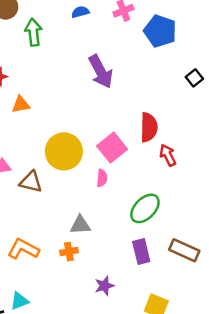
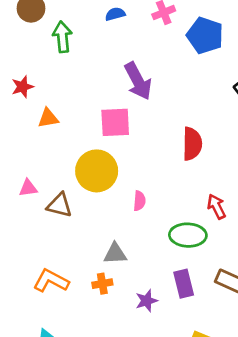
pink square: (112, 148) -> (115, 122), moved, turned 36
red arrow: (168, 155) -> (216, 207), moved
green ellipse: (145, 208) -> (188, 235), turned 48
purple star: (104, 286) -> (147, 301), moved

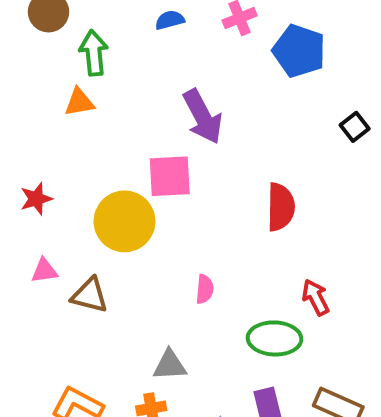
red star: (22, 87) -> (36, 199), moved
orange triangle: (48, 118) -> (79, 102), moved
yellow circle: (97, 171) -> (125, 221), moved

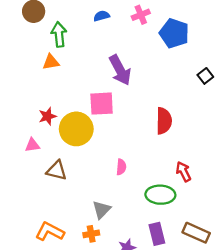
red star: (36, 199) -> (47, 116), moved
pink triangle: (44, 271) -> (32, 145), moved
gray triangle: (170, 365) -> (102, 210), turned -42

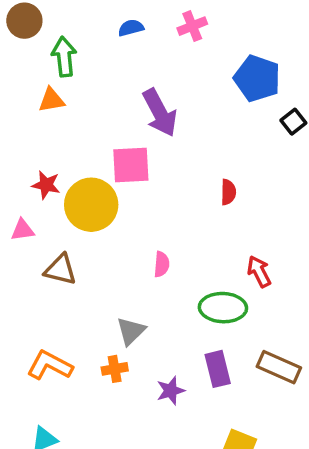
blue pentagon: (174, 33) -> (257, 78), moved
red star: (47, 116) -> (46, 185), turned 30
red semicircle: (164, 121) -> (228, 192), size x0.6

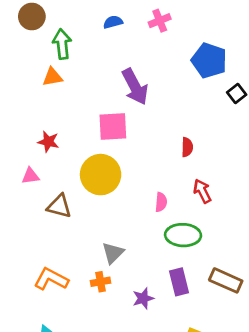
yellow circle: (91, 205) -> (101, 175), moved
pink semicircle: (162, 264) -> (161, 202), moved
red arrow: (259, 271) -> (202, 191), moved

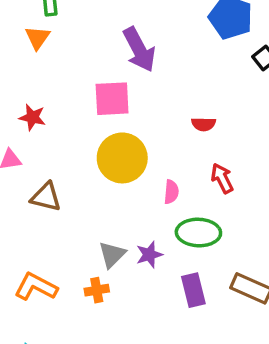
orange triangle: (52, 77) -> (37, 38), turned -45
red semicircle: (187, 147) -> (204, 124), turned 90
yellow circle: (101, 175) -> (122, 158), moved
purple star: (143, 298) -> (149, 255), moved

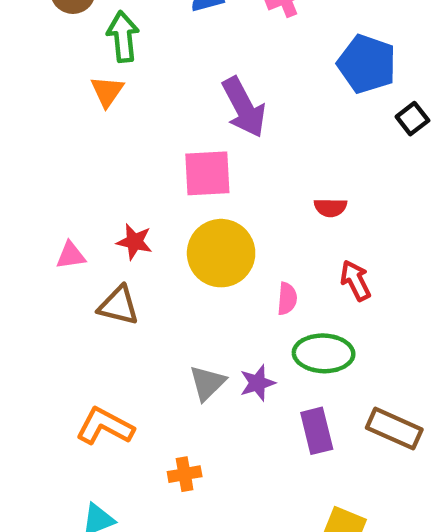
red star: (32, 117) -> (134, 242), moved
orange cross: (97, 290) -> (185, 474), moved

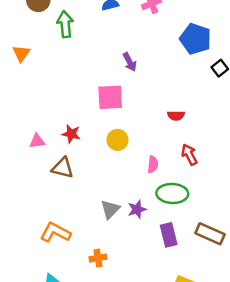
orange triangle: (107, 91) -> (21, 53), moved
purple arrow: (244, 107) -> (130, 62), size x0.6
yellow circle: (221, 253) -> (117, 140), size x0.6

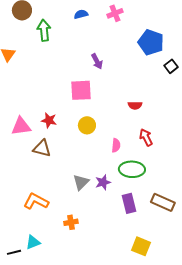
pink triangle: (37, 141) -> (21, 126), size x1.5

